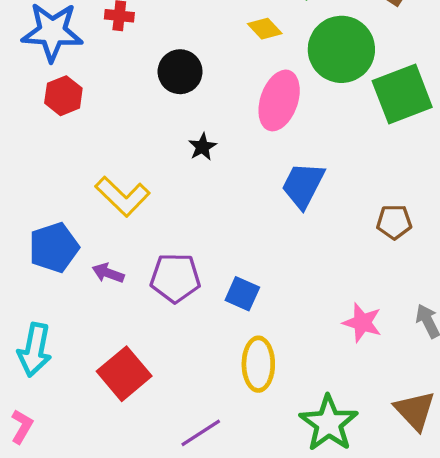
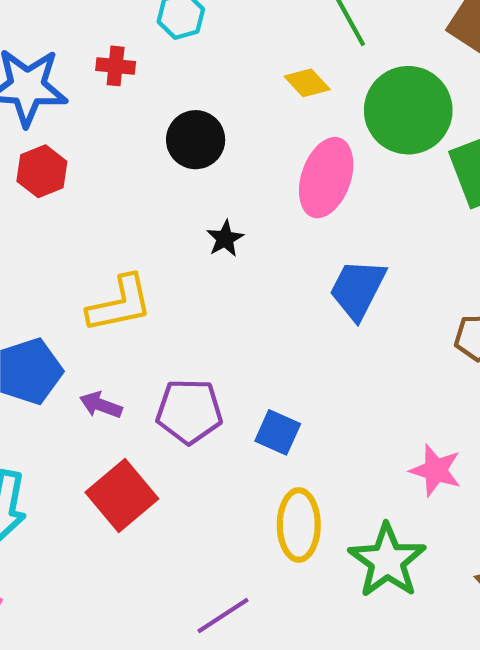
yellow L-shape: (123, 196) -> (120, 304), turned -56
red square: (124, 374) -> (122, 496), moved
green star: (329, 423) -> (387, 561), moved

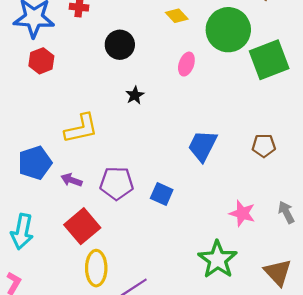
pink ellipse: (326, 178) -> (186, 64), size x0.6
blue trapezoid: (358, 289) -> (203, 146), moved
yellow ellipse: (299, 525) -> (96, 268), moved

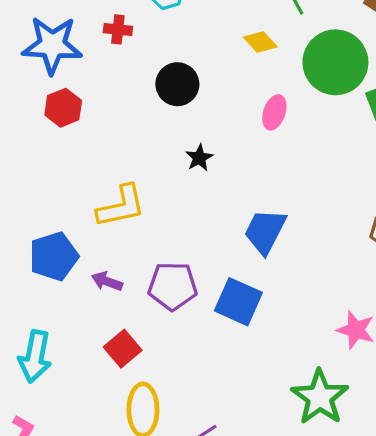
blue trapezoid: (203, 146) -> (265, 231), moved
blue square: (162, 194) -> (238, 302), size x1.4
red square: (82, 226) -> (123, 349), size x0.7

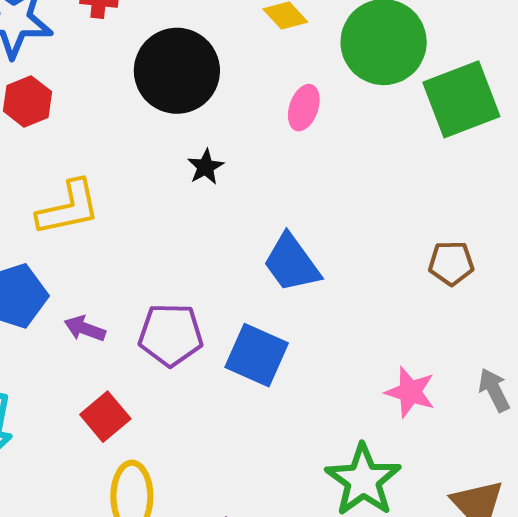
black circle: (177, 84) -> (177, 71), size x1.5
yellow L-shape: (121, 206) -> (68, 208), moved
blue trapezoid: (265, 231) -> (291, 263), turned -63

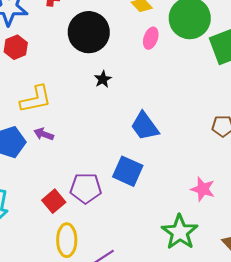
pink ellipse: (304, 108) -> (151, 38), moved
purple arrow: (85, 329) -> (44, 134), moved
purple pentagon: (171, 335) -> (86, 188), moved

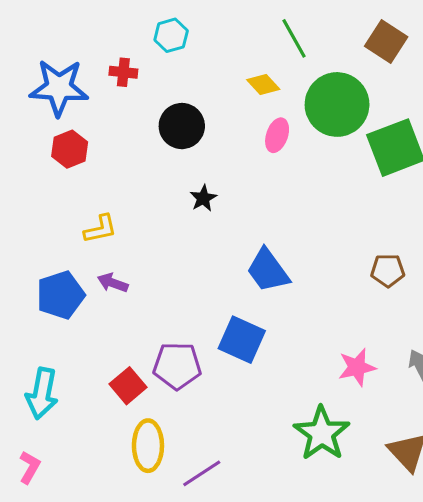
black circle: (89, 32) -> (182, 126), size x0.7
yellow L-shape: (36, 99) -> (100, 229), size x0.7
pink star: (203, 189) -> (357, 367), turned -30

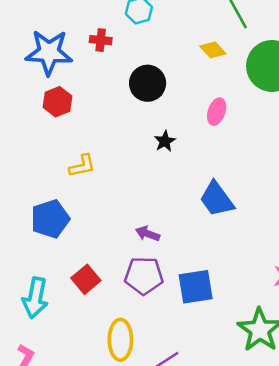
pink ellipse: (277, 135) -> (217, 112), moved
purple arrow: (113, 283) -> (148, 234), moved
blue square: (242, 340) -> (196, 287), moved, turned -33
red square: (128, 386) -> (86, 279), moved

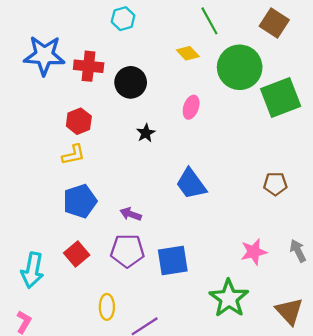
red cross: (101, 40) -> (89, 66), moved, size x1.5
red hexagon: (58, 102) -> (79, 121), moved
blue pentagon: (50, 219) -> (80, 201), moved
yellow ellipse: (120, 340) -> (107, 307), size x0.7

